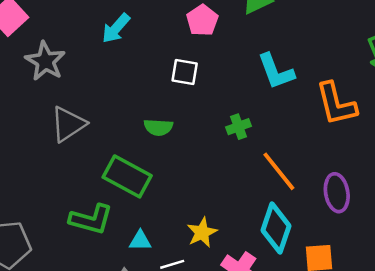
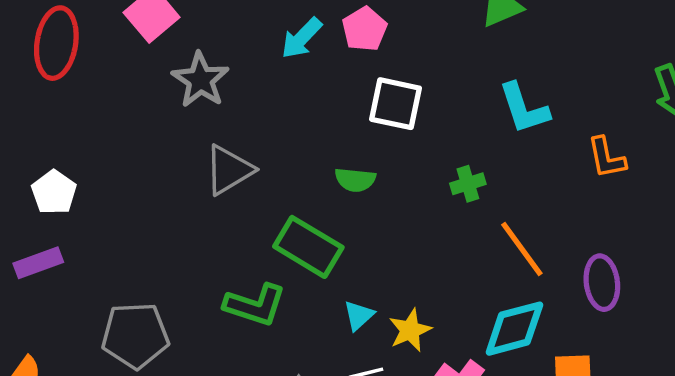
pink pentagon: (202, 20) -> (365, 29), moved
white square: (185, 72) -> (396, 104), size x1.4
orange L-shape: (336, 104) -> (606, 158), size x0.7
cyan diamond: (276, 228) -> (514, 329), turned 54
cyan triangle: (140, 241) -> (359, 315), moved, turned -45

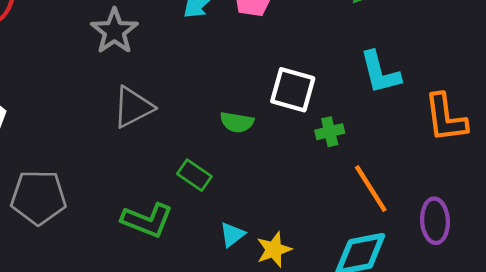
white square: (396, 104) -> (293, 90), moved
orange L-shape: (606, 158) -> (446, 118), size x1.4
green rectangle: (308, 247) -> (194, 175), size x0.6
gray pentagon: (135, 335) -> (38, 197), moved

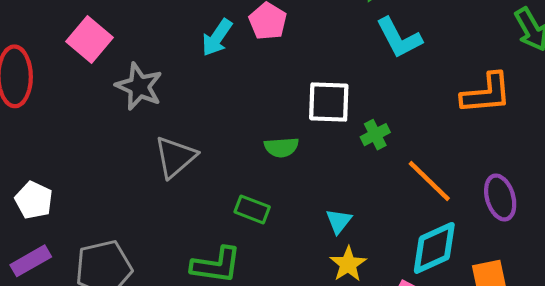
cyan L-shape: (380, 73) -> (399, 38), moved
orange L-shape: (446, 118) -> (486, 93), turned -74
cyan triangle: (232, 235) -> (339, 221), moved

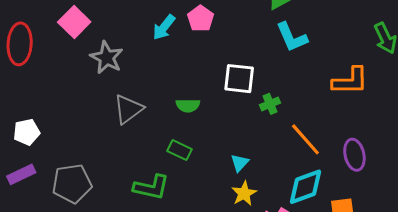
green semicircle: (281, 147) -> (188, 105), moved
white pentagon: (34, 200) -> (27, 132), turned 30

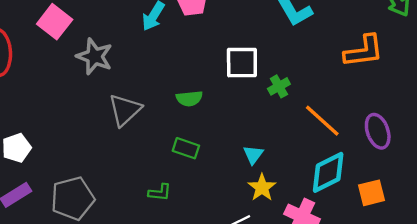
green L-shape: (151, 187) -> (160, 192), size x0.6

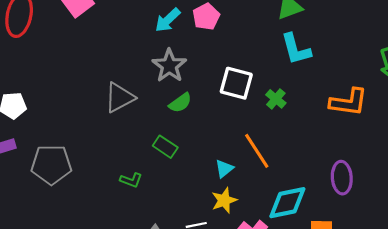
gray star: (95, 56) -> (169, 66), moved
green cross: (279, 86) -> (276, 99), moved, turned -36
green semicircle: (189, 98) -> (180, 103), turned -45
orange line: (322, 121) -> (257, 151), moved

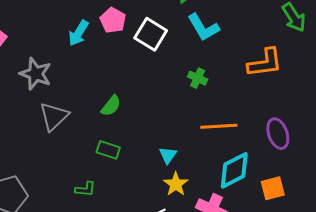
gray star: (169, 66) -> (36, 74), moved
white square: (236, 83) -> (151, 34), moved, turned 32
orange line: (257, 151) -> (219, 126), moved, turned -45

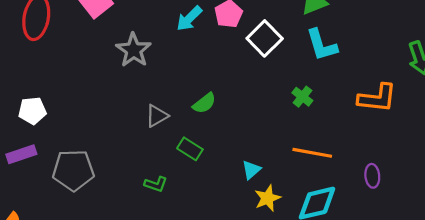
gray triangle: (54, 116) -> (157, 116), moved, size x0.7
purple ellipse: (278, 134) -> (372, 176), size x0.7
yellow star: (176, 184) -> (268, 198), moved

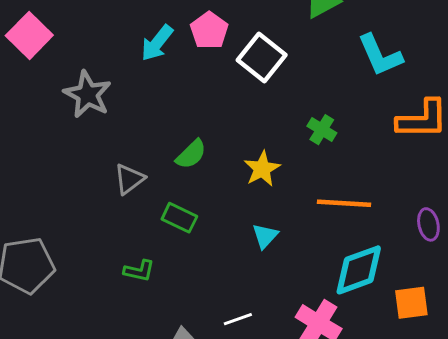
cyan L-shape: (322, 45) -> (380, 55), moved
yellow star: (268, 198) -> (262, 169), moved

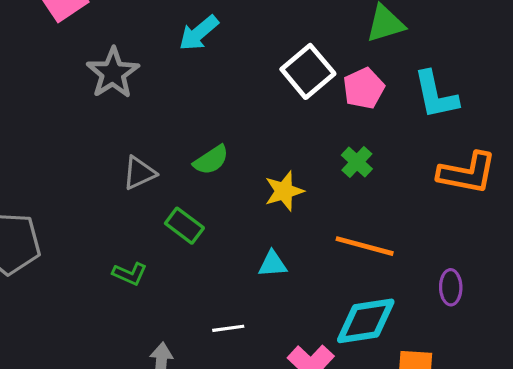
pink pentagon: (209, 31) -> (364, 88), moved
cyan triangle: (265, 236) -> (273, 264), turned 32
white line: (238, 319) -> (228, 328), moved

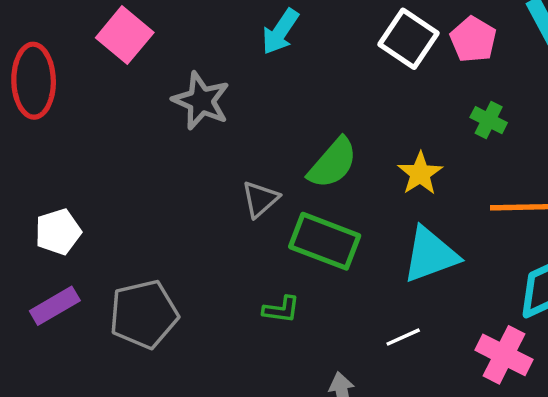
green semicircle: (211, 160) -> (333, 163), size x1.4
green rectangle: (184, 226) -> (325, 241), size x1.6
cyan triangle: (273, 264) -> (430, 255), size x1.8

